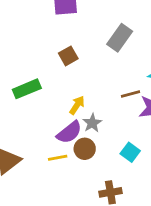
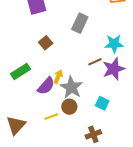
gray star: (92, 123) -> (71, 87), size x1.6
purple semicircle: (69, 132) -> (46, 86), moved

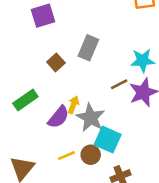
gray rectangle: (80, 23) -> (88, 48), moved
cyan square: (102, 103) -> (108, 140), moved, size x1.5
brown circle: (69, 107) -> (91, 155), moved

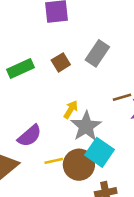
green rectangle: (25, 100) -> (21, 69), moved
purple semicircle: (58, 117) -> (30, 136), moved
brown circle: (91, 155) -> (79, 165), size x1.5

